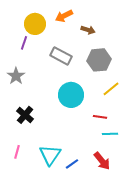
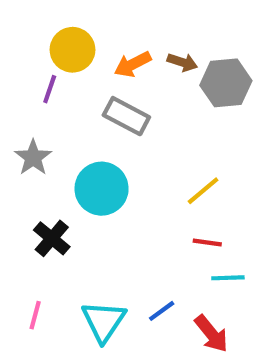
orange arrow: (64, 16) -> (133, 64), moved
gray hexagon: (99, 60) -> (226, 83), moved
yellow line: (111, 89) -> (203, 191), moved
cyan circle: (71, 95) -> (102, 189), moved
blue line: (72, 164) -> (162, 311), moved

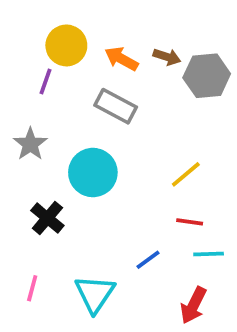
orange arrow: (133, 64) -> (121, 59), turned 56
blue line: (162, 311) -> (148, 260), moved
red arrow: (211, 334) -> (193, 305), turned 66

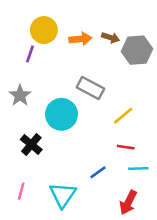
orange arrow: (121, 59) -> (80, 39), turned 145
gray rectangle: (116, 106) -> (90, 88), moved

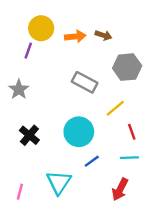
gray hexagon: (137, 50) -> (127, 67), moved
cyan circle: (62, 114) -> (79, 132), moved
red line: (126, 147) -> (132, 132), moved, turned 63
pink line: (21, 191) -> (20, 192), moved

